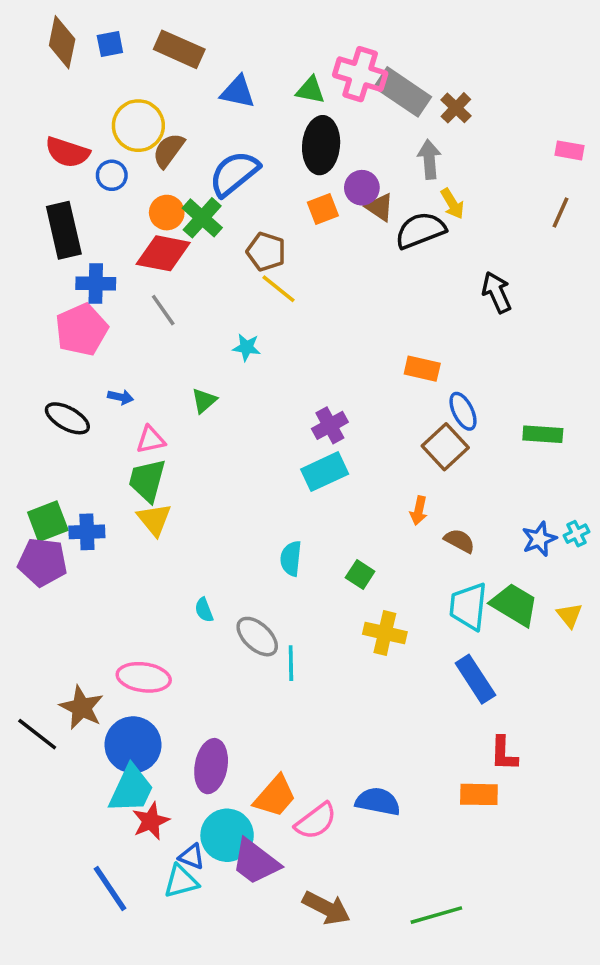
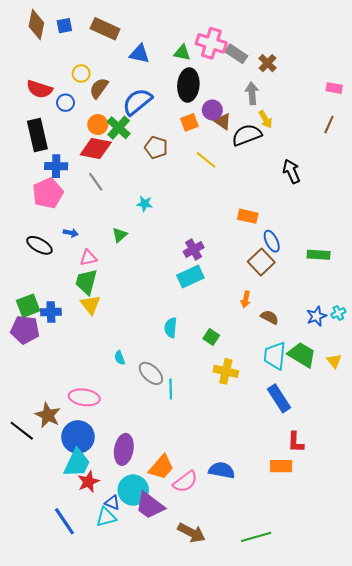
gray rectangle: (403, 92) -> (236, 54), size x0.7
yellow circle: (138, 126) -> (81, 74), size x0.6
yellow line: (278, 289) -> (206, 160), moved

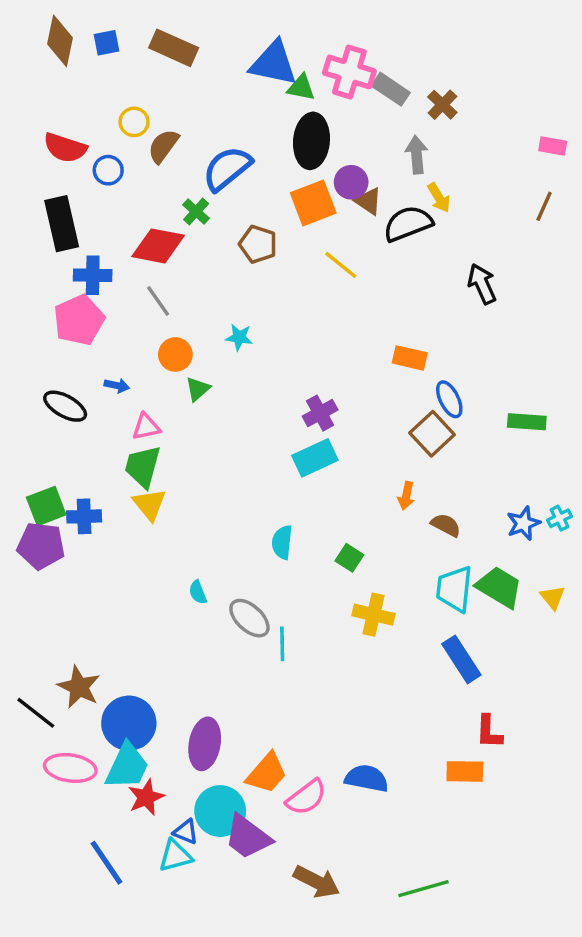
blue triangle: (139, 54) -> (274, 63), moved, size x1.4
orange square: (189, 122) -> (313, 203), size x1.5
orange circle: (98, 125) -> (175, 355), moved
green cross: (119, 128) -> (196, 212), size x0.7
pink ellipse: (84, 397) -> (70, 768), moved

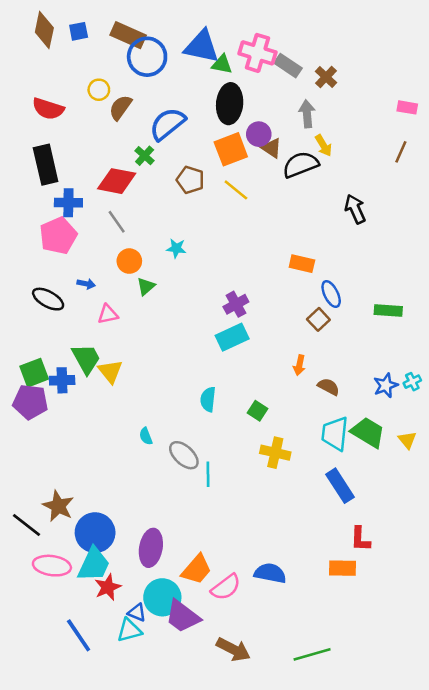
blue circle: (108, 170) -> (147, 57), moved, size x1.8
yellow line: (341, 265) -> (236, 190), moved
brown square: (432, 434) -> (318, 319), size x0.7
green trapezoid: (143, 466) -> (86, 359), moved, turned 136

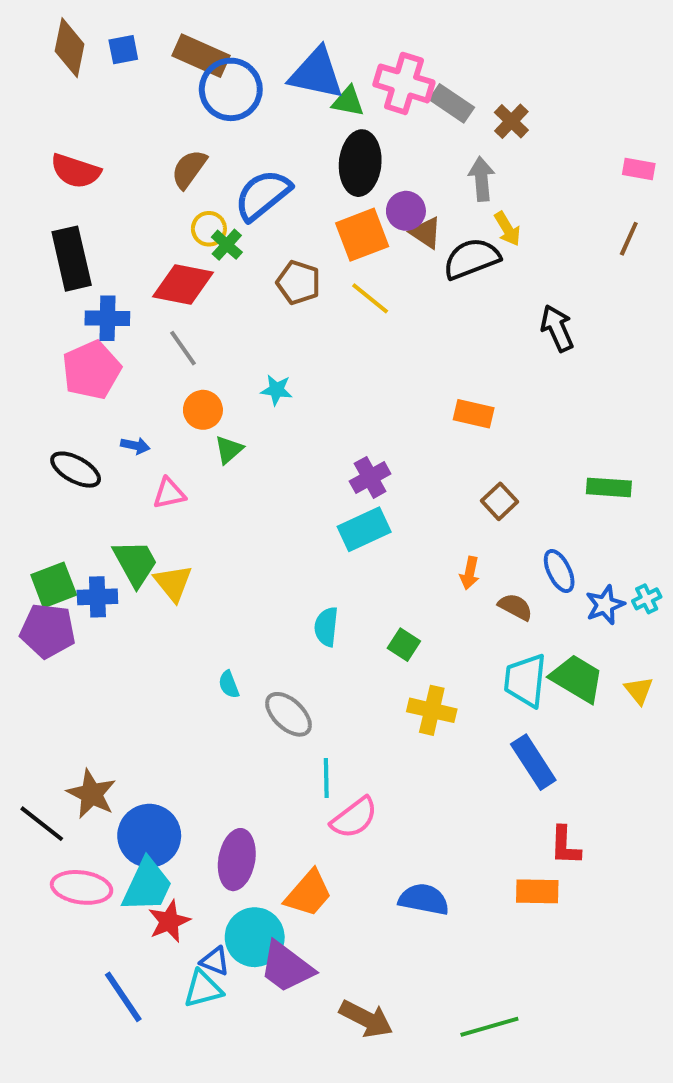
yellow circle: (99, 90) -> (209, 229), moved
blue ellipse: (331, 294) -> (559, 571), moved
cyan line: (208, 474) -> (326, 778), moved
pink semicircle: (226, 587) -> (354, 818), moved

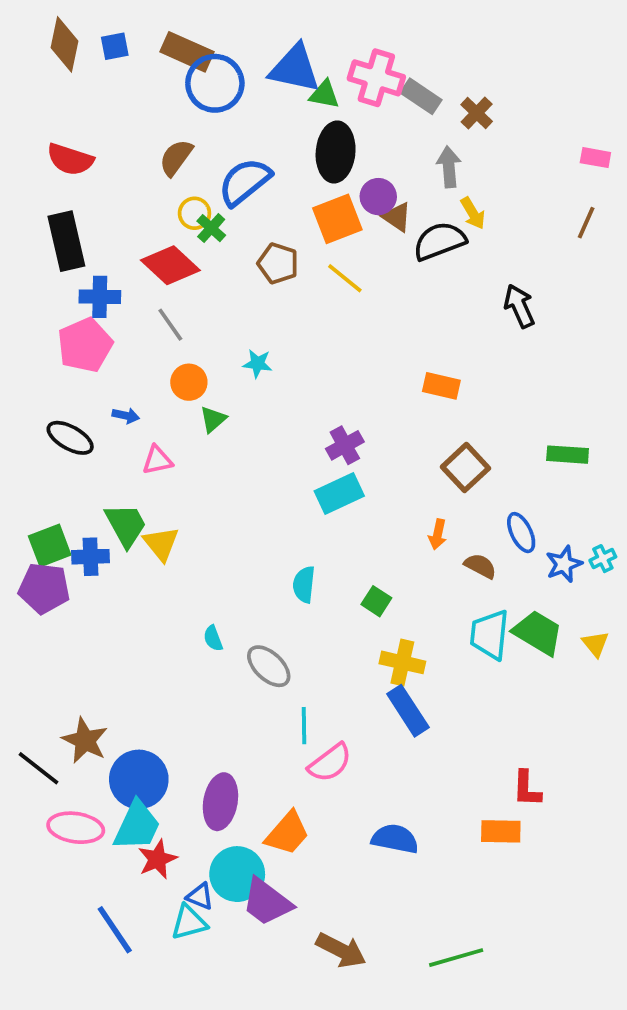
red diamond: (183, 284) -> (170, 265), turned 32
brown square: (499, 501) -> (465, 468), size x1.4
blue rectangle: (533, 762) -> (408, 711), moved

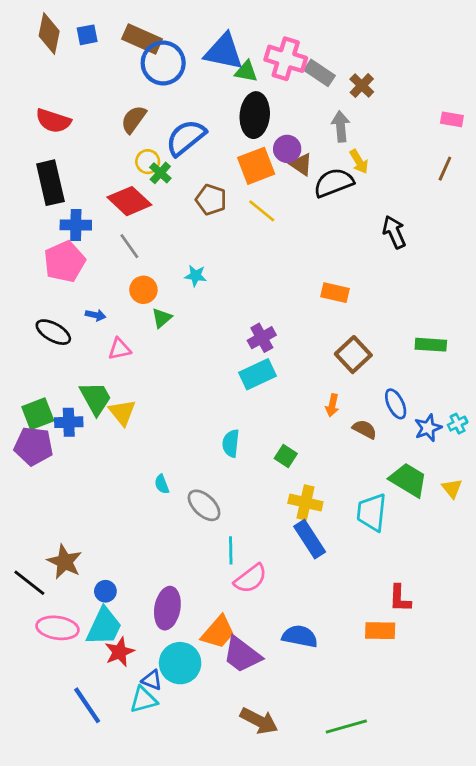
cyan trapezoid: (490, 635) -> (372, 512), moved
blue circle: (139, 779) -> (105, 591), size x0.5
purple trapezoid: (267, 902) -> (242, 655), moved

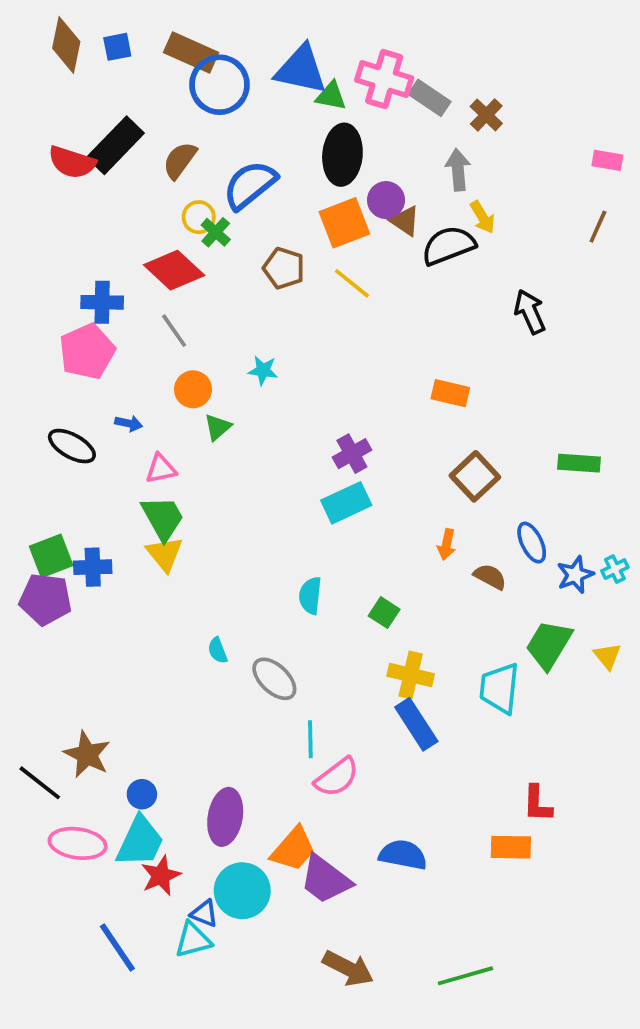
black rectangle: (50, 183) -> (115, 145), moved, turned 57
green trapezoid: (96, 398) -> (163, 518), moved
green trapezoid: (408, 480) -> (549, 645), turned -90

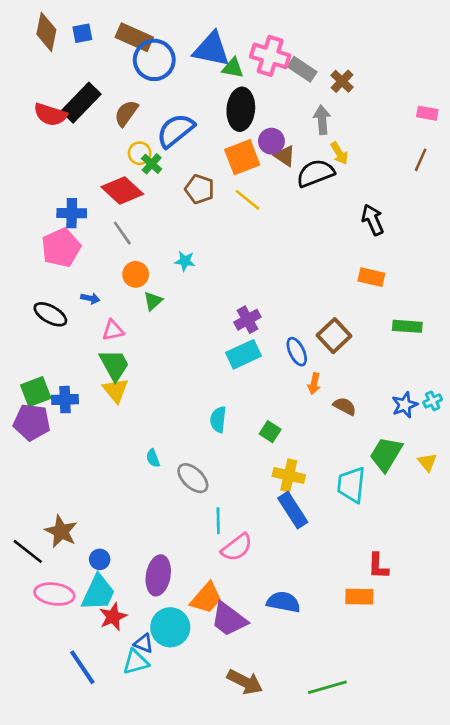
orange rectangle: (450, 393) -> (371, 277), moved
blue ellipse: (532, 543) -> (297, 352), moved

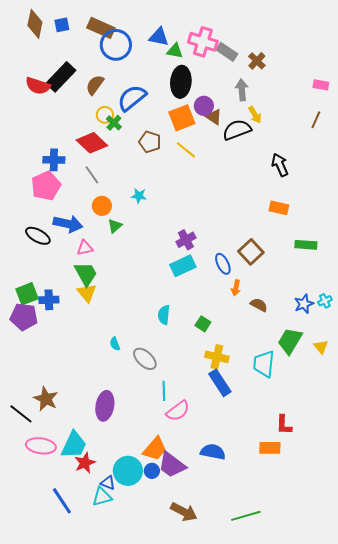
blue triangle: (212, 49) -> (159, 37), size x0.7
blue arrow: (90, 298) -> (68, 224), size x2.0
blue circle: (100, 559) -> (152, 471), moved
purple ellipse: (158, 575) -> (105, 406), moved

